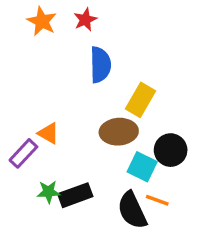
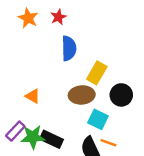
black circle: (171, 150) -> (121, 95), moved
purple rectangle: (23, 153) -> (15, 131), moved
green star: (48, 192) -> (33, 137), size x1.5
black rectangle: (75, 195) -> (51, 139), turned 45

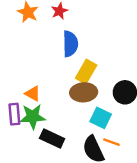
yellow rectangle: (97, 73) -> (86, 72), moved
purple rectangle: (15, 131) -> (14, 114), moved, turned -48
green star: (33, 137) -> (33, 117), moved

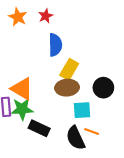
orange triangle: (33, 94) -> (22, 89), size x1.6
cyan square: (101, 118) -> (82, 110), turned -30

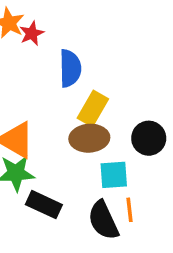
red star: (46, 16) -> (32, 33), moved
orange line: (92, 132) -> (130, 210), turned 64

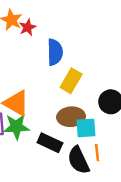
brown ellipse: (89, 138) -> (71, 117), moved
black rectangle: (44, 205) -> (50, 143), moved

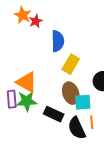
brown ellipse: (71, 117) -> (71, 93), turned 75

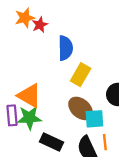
orange star: (23, 15) -> (25, 18), turned 30
brown ellipse: (71, 93) -> (81, 108), turned -30
black rectangle: (54, 114) -> (51, 142), moved

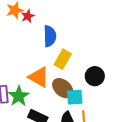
orange triangle: (29, 96) -> (39, 77), moved
green star: (29, 118) -> (19, 96), turned -30

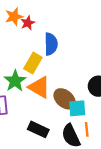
yellow rectangle: (63, 59) -> (33, 63), moved
green star: (19, 96) -> (15, 81), moved

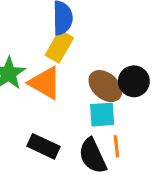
yellow rectangle: (33, 63) -> (59, 46), moved
brown ellipse: (65, 99) -> (105, 86), moved

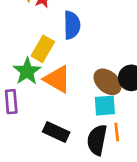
yellow rectangle: (59, 46) -> (43, 49), moved
black semicircle: (93, 156) -> (97, 140), turned 36

